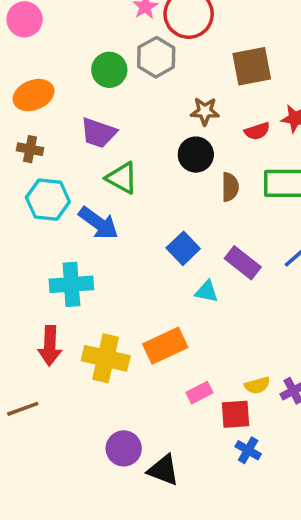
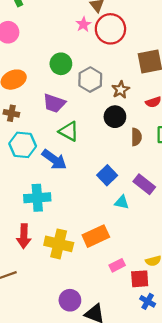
gray hexagon: (156, 57) -> (90, 80), moved
brown star: (205, 111) -> (121, 90), turned -30

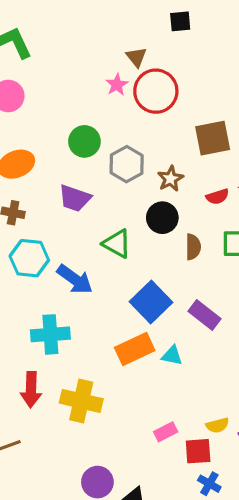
green triangle: (69, 131) -> (117, 244), moved
blue square: (107, 175) -> (151, 302), size x1.4
cyan triangle: (122, 202) -> (172, 356), moved
orange rectangle: (96, 236) -> (135, 349), moved

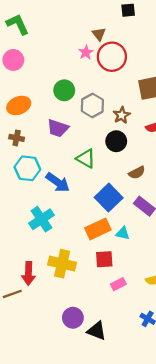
brown semicircle: (193, 247) -> (137, 173), moved, turned 63
cyan cross: (50, 334) -> (41, 219), turned -30
red arrow: (31, 390) -> (28, 273), moved
red square: (198, 451) -> (104, 259), moved

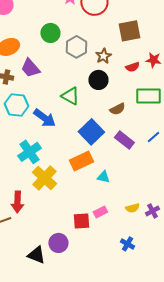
purple trapezoid: (58, 128) -> (30, 68), moved, turned 30
cyan triangle: (123, 233) -> (103, 177), moved
red square: (104, 259) -> (81, 221), moved
yellow cross: (62, 264) -> (44, 178), moved, turned 30
black triangle: (97, 331) -> (36, 255), moved

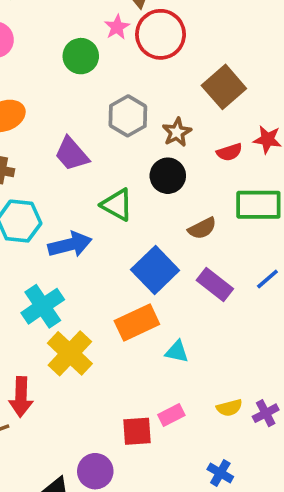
brown square: (129, 31) -> (224, 87), turned -30
green circle: (50, 33) -> (81, 56), moved
purple trapezoid: (30, 68) -> (72, 154), moved
blue arrow: (44, 118) -> (70, 245), turned -50

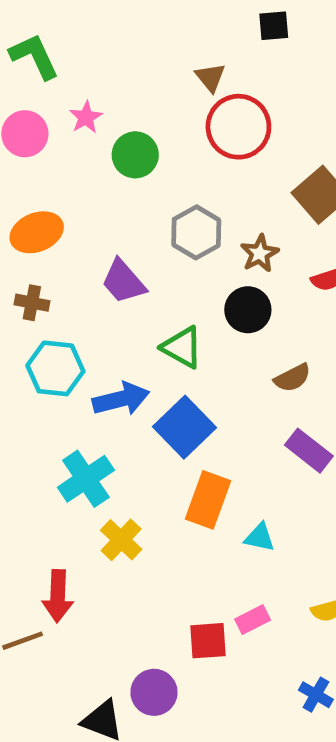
pink star: (117, 27) -> (86, 117), moved
blue square: (155, 270) -> (184, 427), moved
orange rectangle: (137, 323) -> (208, 500), turned -45
yellow cross: (70, 353) -> (121, 540), size x0.7

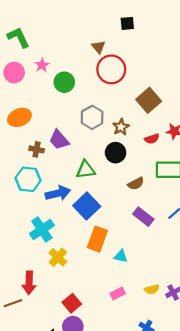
brown cross: (32, 303) -> (37, 149), moved
green triangle: (182, 347) -> (86, 170), turned -36
red square: (208, 641) -> (72, 303), moved, turned -36

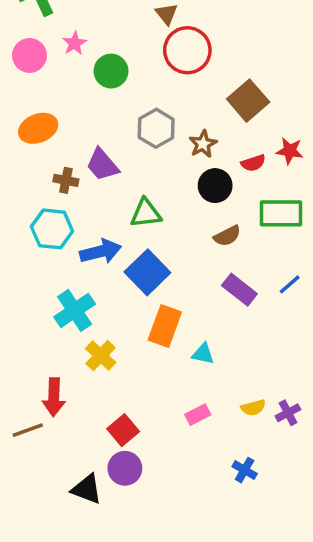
black circle: (116, 153) -> (215, 186), moved

